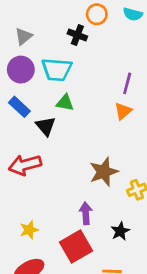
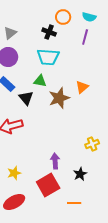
cyan trapezoid: (57, 70) -> (48, 57), moved
purple line: (127, 83) -> (85, 37), moved
brown star: (104, 172) -> (59, 98), moved

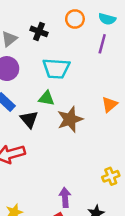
black cross: (49, 32) -> (39, 31), moved
orange triangle: (82, 87) -> (110, 104), moved

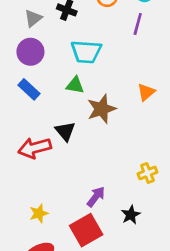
black triangle: (29, 119) -> (65, 131), moved
purple arrow: (65, 197) -> (96, 197), turned 42

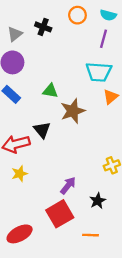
cyan trapezoid: (86, 52) -> (99, 72), moved
yellow star: (39, 213) -> (20, 174), moved

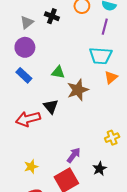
yellow star: (20, 174) -> (31, 167), moved

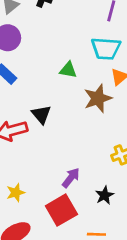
green triangle: (58, 72) -> (68, 70), moved
brown star: (78, 90) -> (98, 98), moved

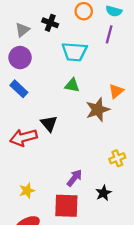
cyan trapezoid: (106, 49) -> (74, 52), moved
red square: (61, 210) -> (66, 206), turned 32

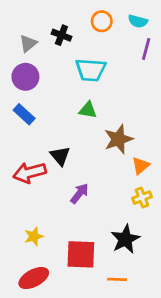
purple line: (109, 34) -> (146, 49), moved
orange triangle: (116, 91) -> (141, 166), moved
purple arrow: (74, 178) -> (80, 193), moved
black star: (103, 193) -> (125, 239), size x1.5

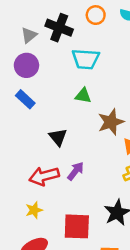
black cross: (61, 35) -> (59, 28), size x1.5
red arrow: (30, 173) -> (44, 176), moved

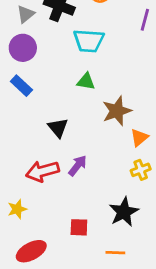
yellow star: (34, 210) -> (17, 209), moved
red square: (77, 226) -> (79, 227), size x0.6

